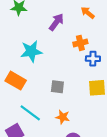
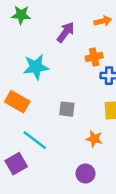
orange arrow: (88, 13) -> (103, 21), turned 128
orange star: (63, 117) -> (94, 139), moved

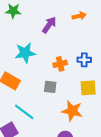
orange cross: (94, 57) -> (60, 64), moved
orange star: (94, 139) -> (72, 111), size x1.5

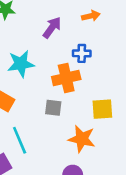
blue cross: (84, 60) -> (82, 53), moved
orange cross: (60, 64) -> (66, 78), size x1.5
cyan line: (24, 112) -> (20, 140), turned 30

